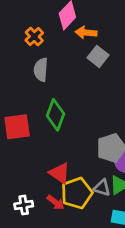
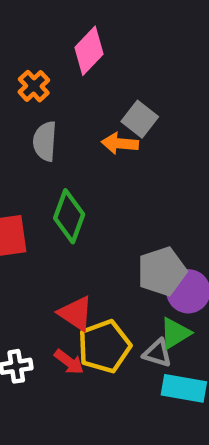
orange arrow: (86, 33) -> (120, 143), moved
gray triangle: (102, 188) -> (157, 353), moved

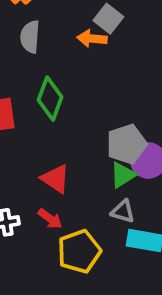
green triangle: (175, 333) -> (123, 175), moved
yellow pentagon: (104, 346) -> (79, 251), moved

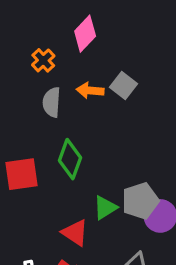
orange arrow: (92, 39) -> (90, 91), moved
green triangle: (123, 175) -> (105, 208), moved

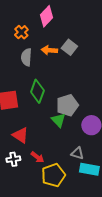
gray pentagon: (140, 201) -> (67, 105), moved
green triangle: (105, 208) -> (58, 120), turned -42
red triangle: (75, 233) -> (20, 135), moved

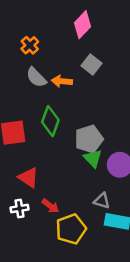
pink diamond: (46, 16) -> (83, 25), moved
orange arrow: (49, 50) -> (62, 81), moved
gray semicircle: (26, 57) -> (36, 77), turned -48
green triangle: (58, 120) -> (93, 158), moved

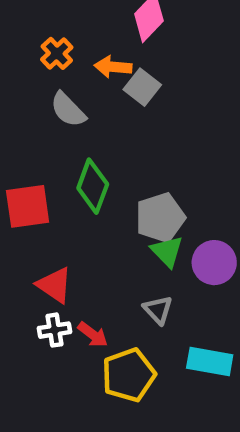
gray square: (92, 65) -> (142, 87), moved
orange arrow: (62, 81) -> (113, 67), moved
gray triangle: (102, 201) -> (158, 310), moved, turned 30
white cross: (20, 208) -> (55, 330), moved

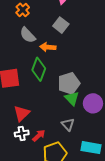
orange arrow: (113, 67) -> (48, 47), moved
red triangle: (55, 285) -> (22, 113), turned 42
red arrow: (93, 335) -> (39, 136), turned -80

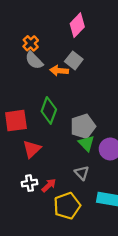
gray semicircle: (28, 35) -> (34, 60), moved
orange arrow: (48, 47) -> (59, 71), moved
red triangle: (22, 113) -> (32, 149), moved

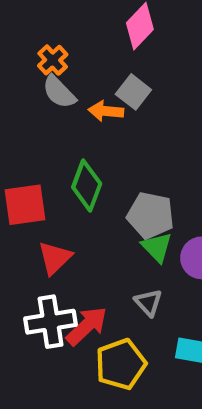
gray pentagon: (83, 126) -> (150, 215), turned 30
white cross: (30, 183) -> (51, 322), size x1.6
red arrow: (49, 185) -> (87, 326), size x1.5

